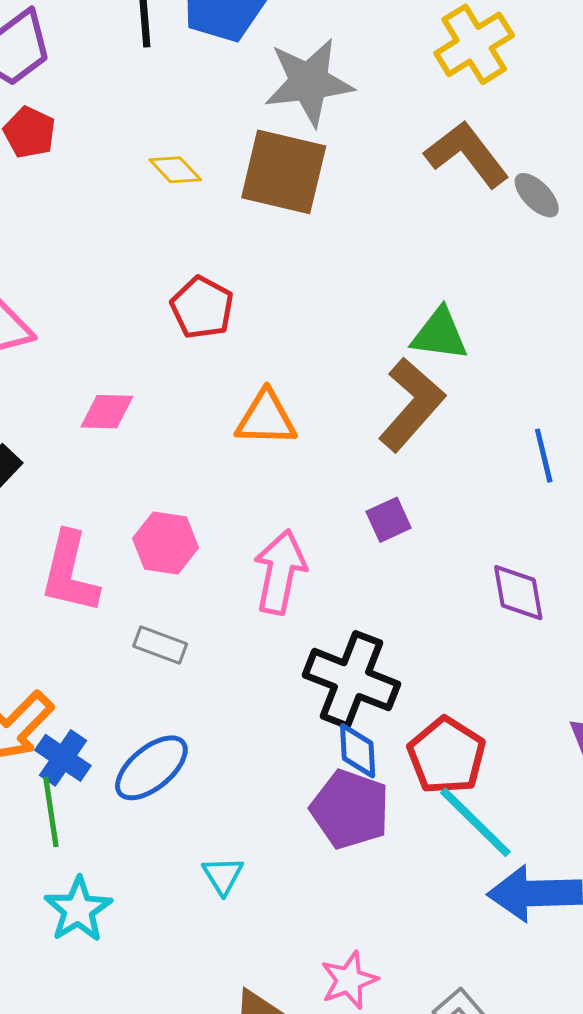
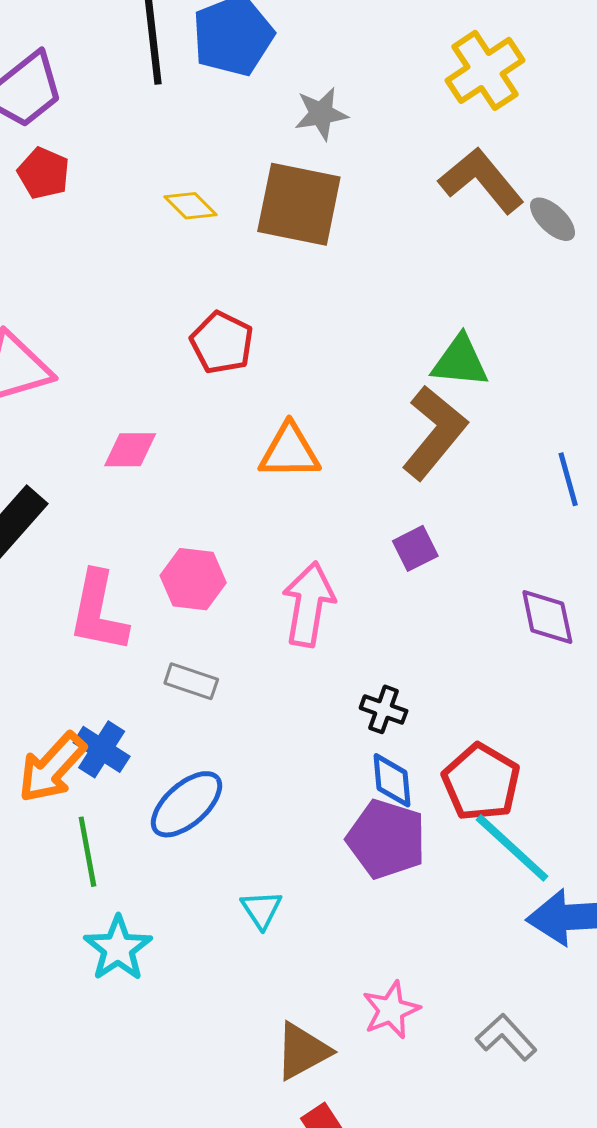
gray star: (309, 82) -> (321, 114), size x0.6
black cross: (351, 680) -> (384, 709), size x0.5
blue cross: (63, 758) -> (102, 749), moved

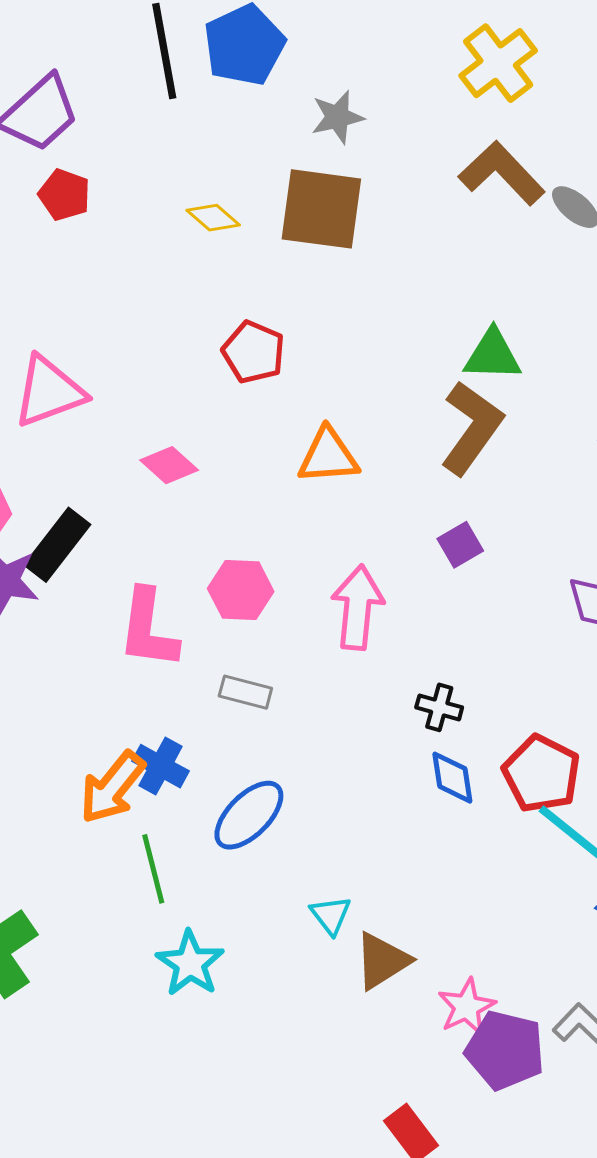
pink diamond: (130, 450) -> (169, 465), turned 46
purple pentagon: (386, 839) -> (505, 1050), moved
brown triangle: (302, 1051) -> (382, 961), moved

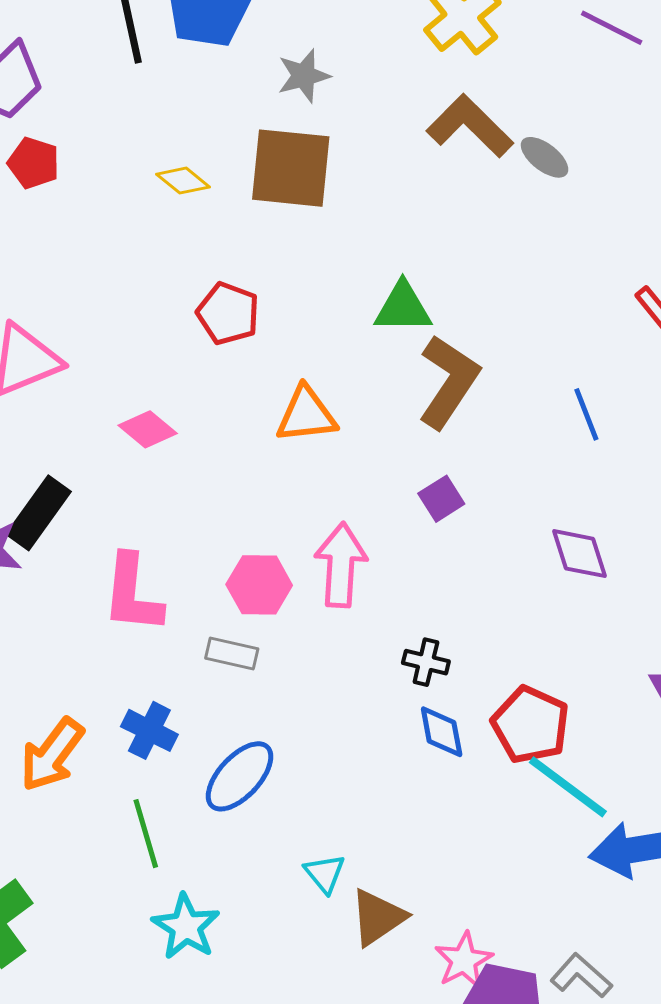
green triangle: (493, 355) -> (403, 308), moved
pink hexagon: (241, 590) -> (259, 585), moved
orange arrow: (112, 787) -> (52, 755), moved

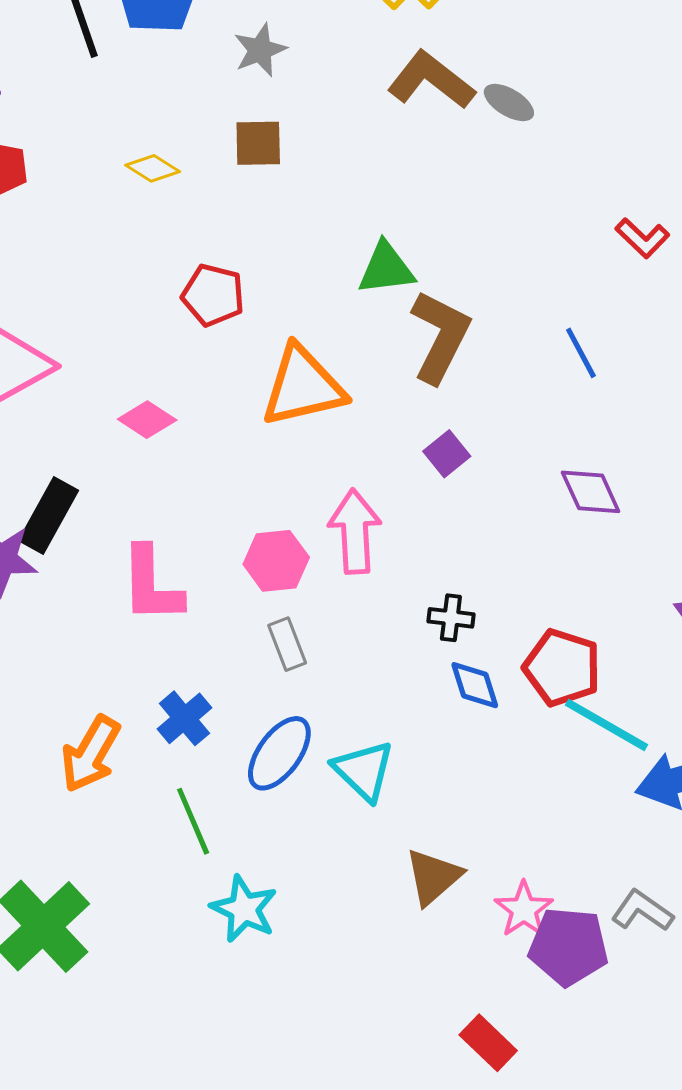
brown square: (291, 168) -> (258, 143), size x0.6
orange triangle: (306, 415) -> (303, 386), size x1.4
gray rectangle: (232, 654) -> (287, 644), moved, turned 63
blue cross: (149, 730) -> (184, 718), turned 30
cyan triangle: (325, 873) -> (364, 771), moved, size x1.5

